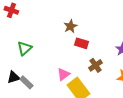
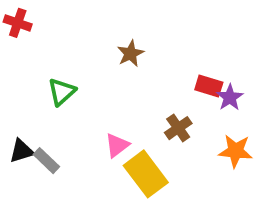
red rectangle: (81, 43) -> (209, 86), moved
green triangle: (24, 48) -> (62, 92), moved

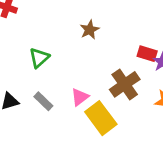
brown cross: (178, 128) -> (125, 84), size x1.5
gray rectangle: (46, 161) -> (43, 101), moved

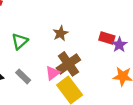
brown star: (90, 30) -> (61, 33), moved
brown cross: (125, 84) -> (68, 64), moved

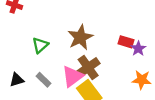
brown star: (61, 33) -> (80, 37), size x1.6
pink triangle: (53, 73) -> (73, 76), size x1.5

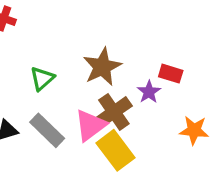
purple star: (138, 49) -> (149, 92), moved
gray rectangle: (44, 80) -> (47, 130), size x1.5

